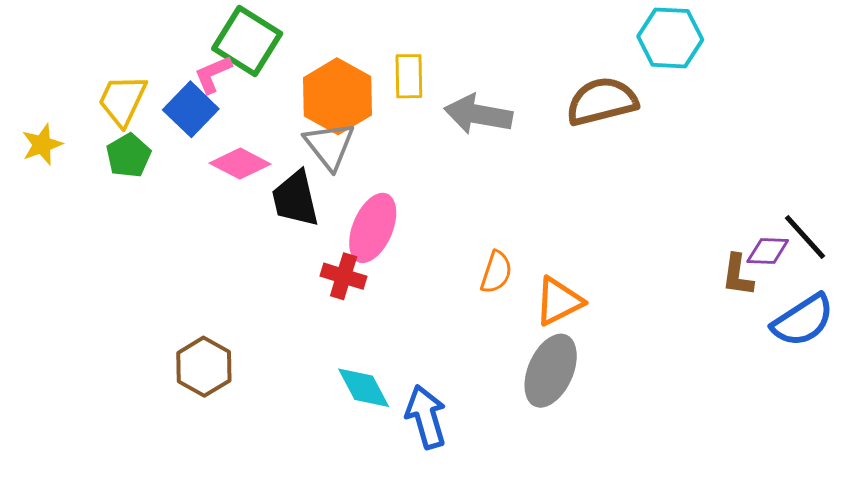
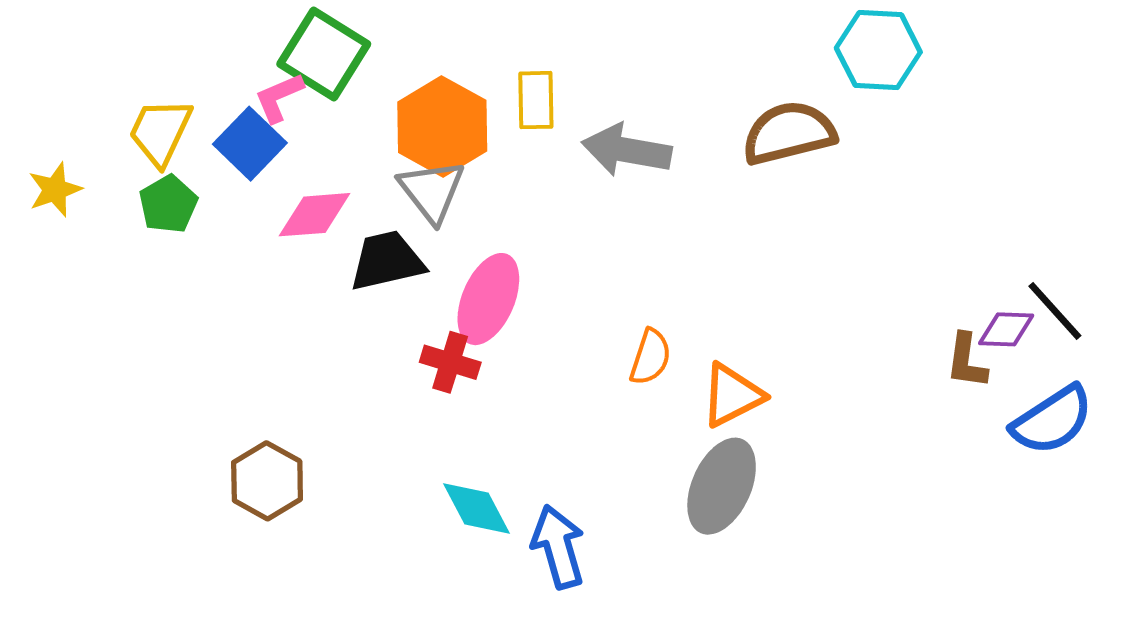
pink diamond: (240, 164) -> (314, 215), turned -32
black trapezoid: (295, 199) -> (387, 261), turned 90

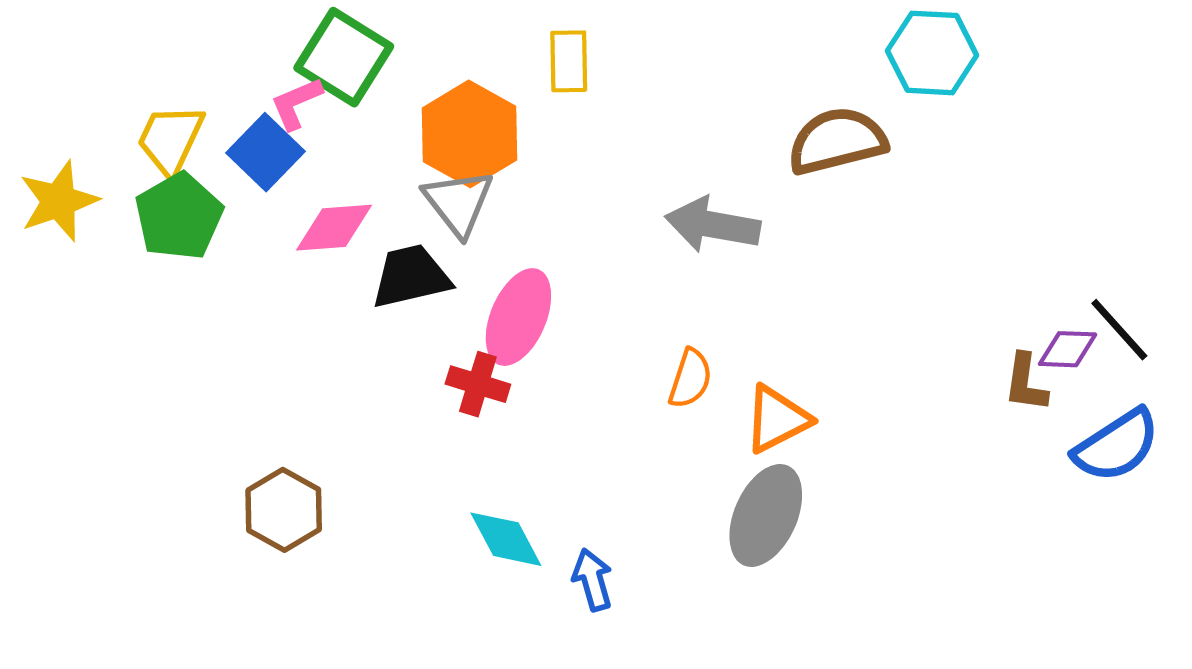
yellow rectangle: (536, 100) -> (569, 61), moved
gray arrow: (627, 150) -> (713, 225), moved
yellow star: (55, 190) -> (59, 201), size x1.4
green pentagon: (168, 204) -> (179, 216), size x1.4
blue arrow: (558, 547) -> (592, 580), size x0.7

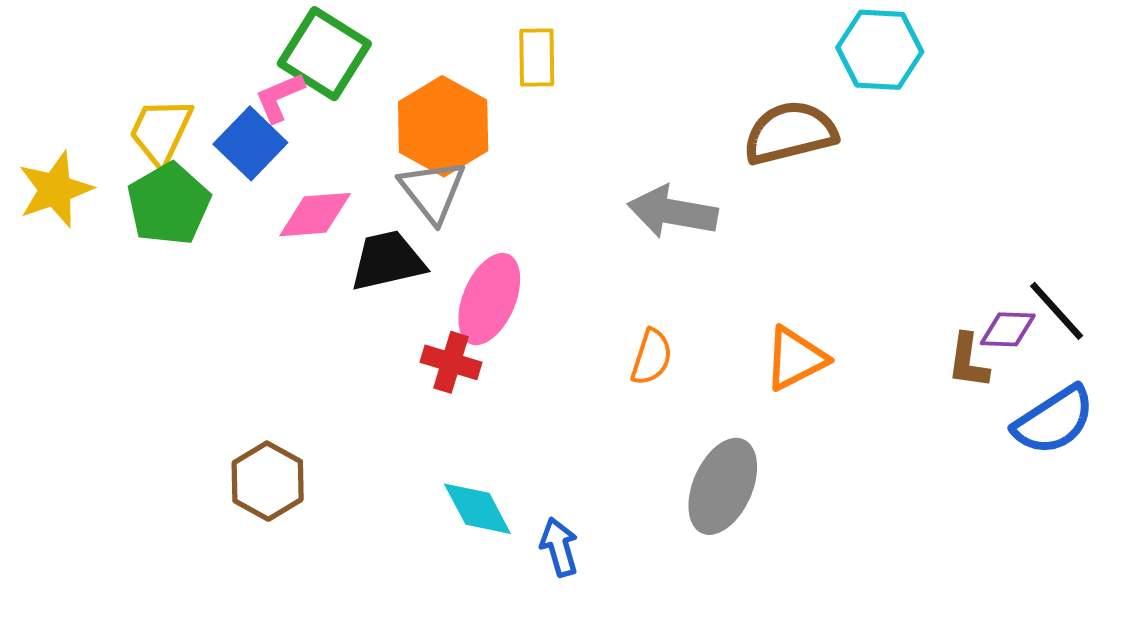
orange triangle: (777, 419) -> (795, 358), moved

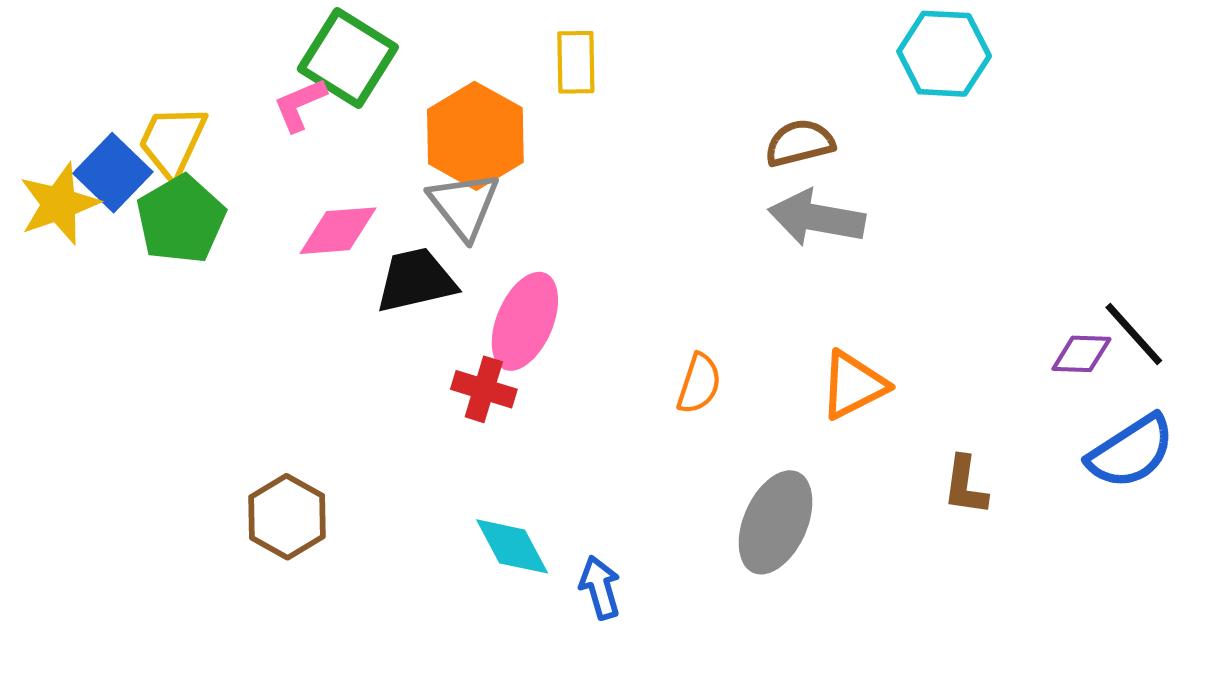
brown semicircle: (790, 133) -> (800, 143), moved, size x0.7
blue square: (250, 143) -> (113, 173), moved
gray arrow: (673, 212) -> (817, 218), moved
brown L-shape: (968, 361) -> (965, 486), moved

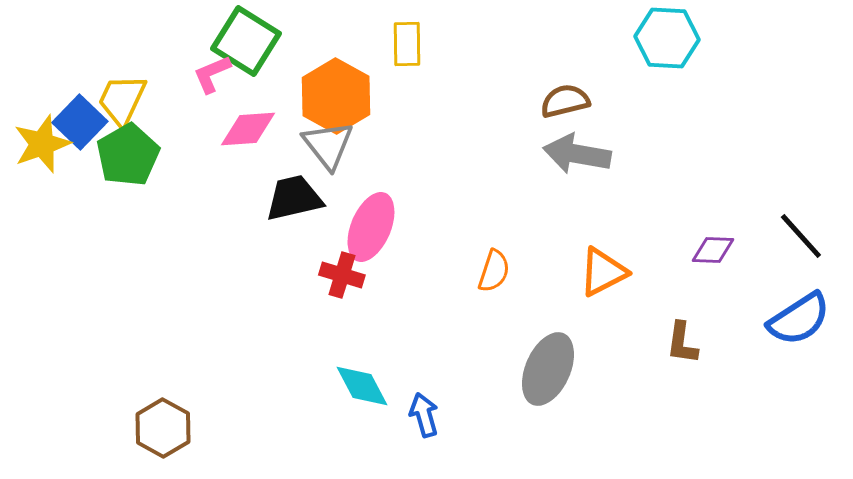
pink diamond: (338, 231) -> (248, 129), moved
purple diamond: (1081, 354) -> (713, 250), moved
brown hexagon: (287, 517) -> (163, 428), moved

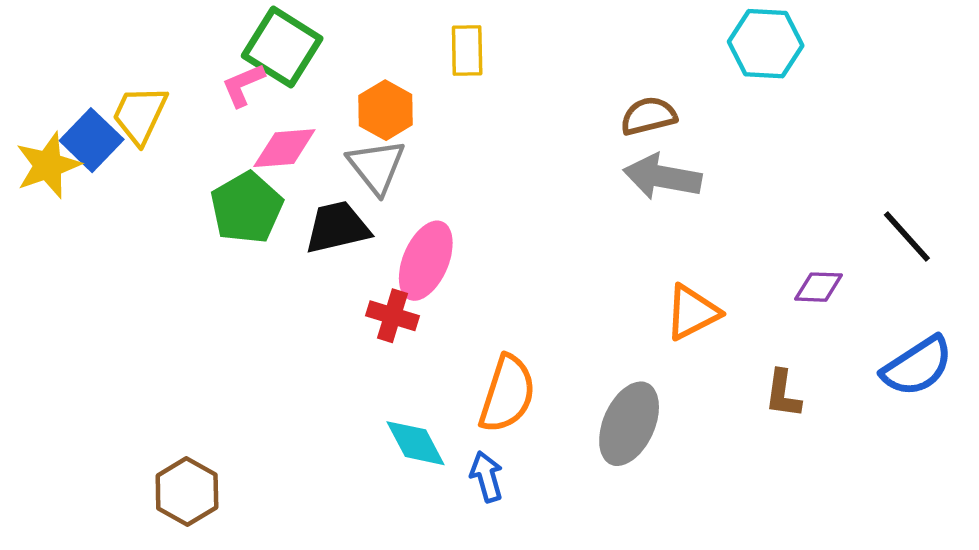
orange hexagon: (336, 96) -> (386, 110), size x0.7
green pentagon: (128, 155) -> (247, 208), moved
black line: (801, 236) -> (907, 237), moved
orange semicircle: (494, 271) -> (507, 394), moved, size x1.6

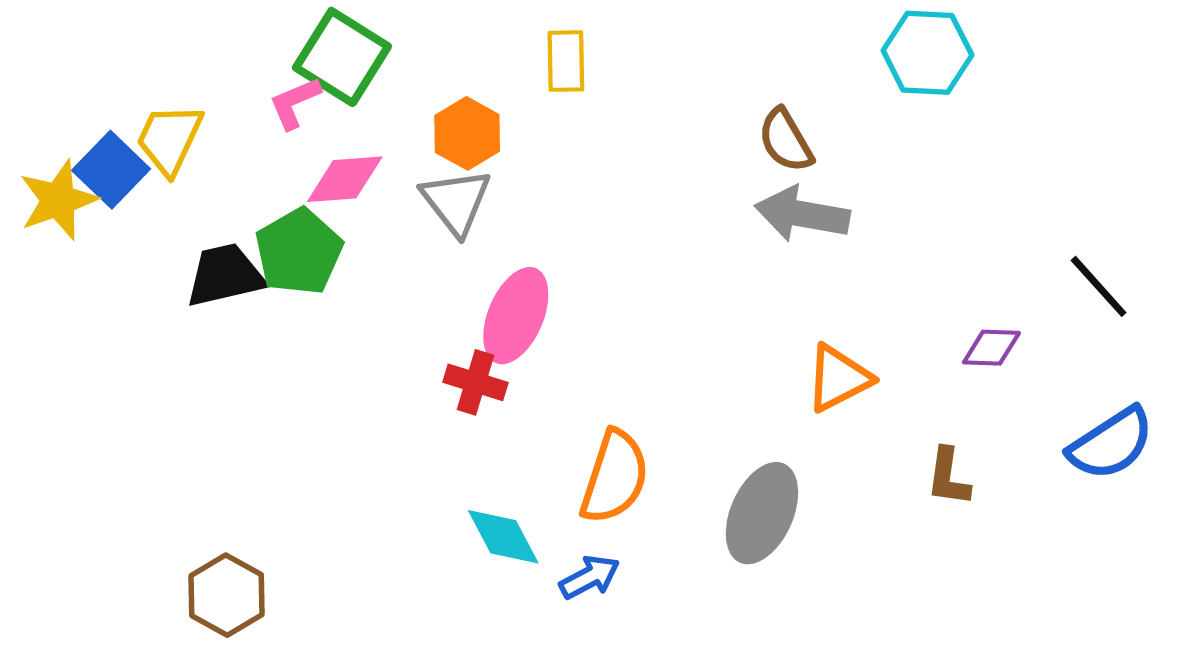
brown semicircle: (649, 116) -> (786, 140), turned -106
black trapezoid: (337, 227) -> (225, 275), moved
blue arrow: (487, 477) -> (590, 577), turned 78

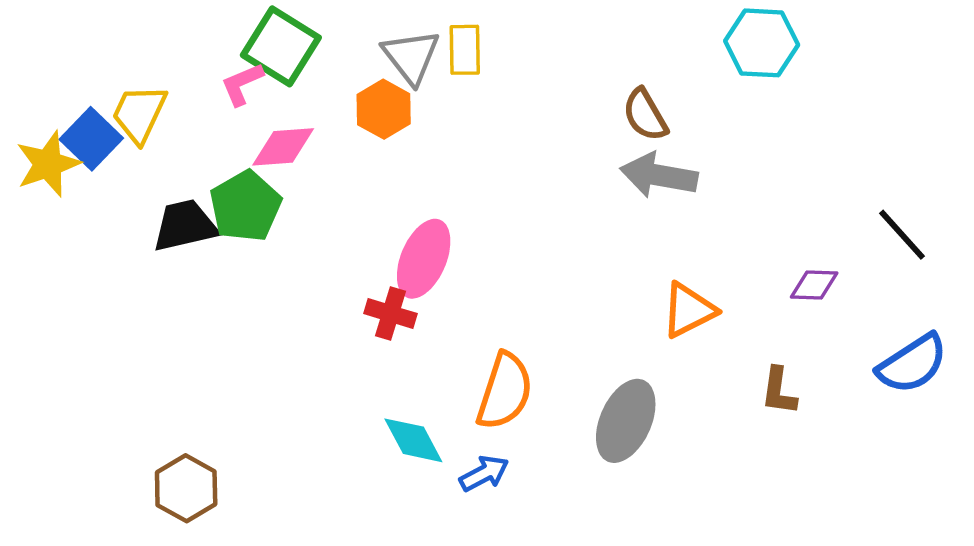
gray triangle: (456, 202) -> (411, 57), moved

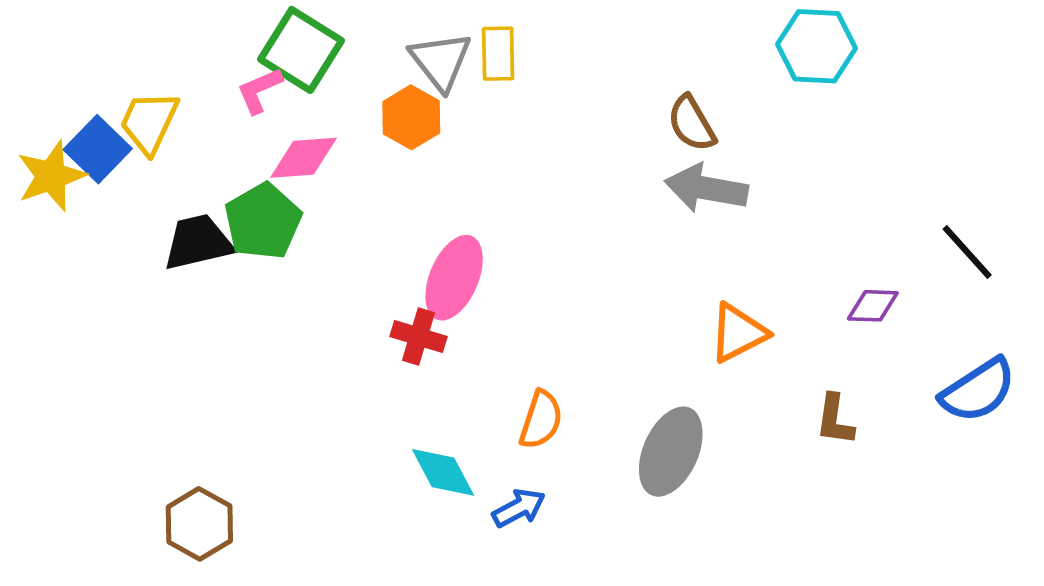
orange semicircle: (505, 391) -> (541, 420), size x0.7

